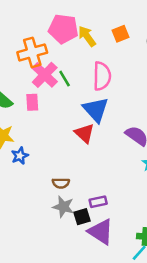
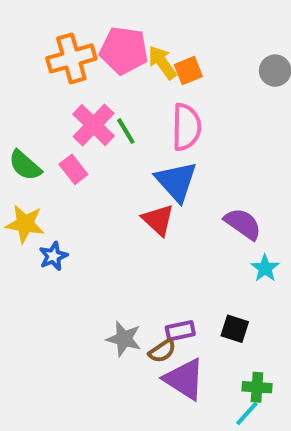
orange square: (121, 34) -> (188, 71), moved
orange cross: (32, 52) -> (71, 58), moved
pink rectangle: (32, 102) -> (73, 169), turned -35
brown semicircle: (61, 183) -> (162, 351), moved, turned -35
black square: (82, 217) -> (235, 329), moved, turned 35

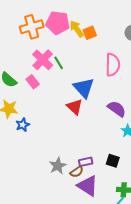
pink semicircle: (186, 127) -> (113, 65), moved
gray star: (124, 339) -> (58, 166), turned 30

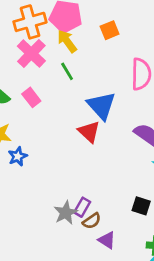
yellow arrow: (77, 29) -> (67, 41), moved
pink cross: (43, 60) -> (31, 54), moved
purple rectangle: (86, 162) -> (82, 207), moved, turned -48
purple triangle: (88, 186) -> (107, 240), size x0.6

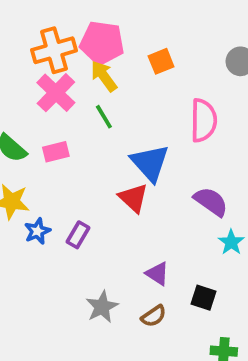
pink rectangle: (31, 97) -> (56, 152), turned -66
purple rectangle: (82, 207) -> (78, 235), moved
brown semicircle: (92, 221) -> (154, 316), moved
purple triangle: (107, 240) -> (157, 274), moved

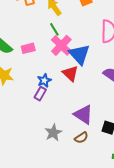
pink cross: (56, 93) -> (61, 45), moved
blue star: (37, 231) -> (44, 80), moved
purple triangle: (157, 274) -> (83, 115), size x1.5

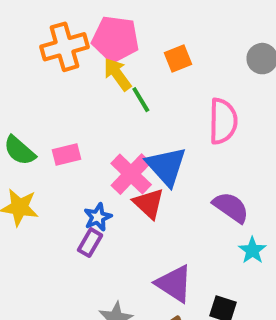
green line: (54, 29) -> (141, 100), moved
pink cross: (61, 45) -> (131, 174), moved

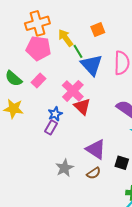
pink pentagon: (115, 39) -> (38, 48), moved
pink rectangle: (66, 154) -> (38, 81), turned -32
blue triangle: (166, 166) -> (92, 65), moved

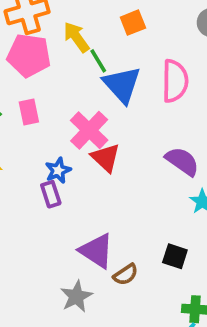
pink rectangle: (38, 81) -> (29, 112), turned -56
purple rectangle: (51, 127) -> (51, 194), turned -48
purple triangle: (96, 149) -> (96, 251), moved
gray star: (65, 168) -> (76, 296), moved

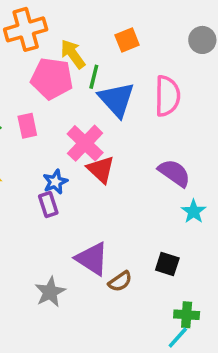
pink pentagon: (29, 55) -> (52, 78), moved
green line: (98, 61) -> (94, 77), turned 45
gray star: (76, 296) -> (50, 292), moved

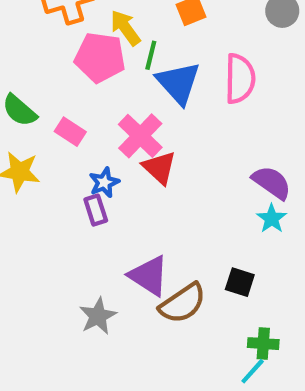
pink rectangle: (27, 126) -> (70, 132), moved, turned -45
purple semicircle: (174, 173) -> (272, 183), moved
brown semicircle: (120, 281) -> (183, 303), size x1.6

